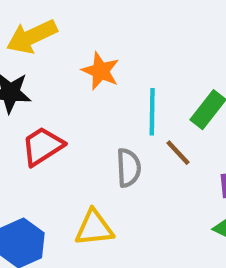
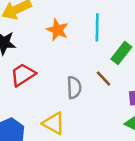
cyan line: (152, 112) -> (97, 27), moved
yellow triangle: (94, 228) -> (54, 123), turned 35

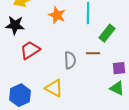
brown line: (104, 79) -> (93, 53), turned -48

